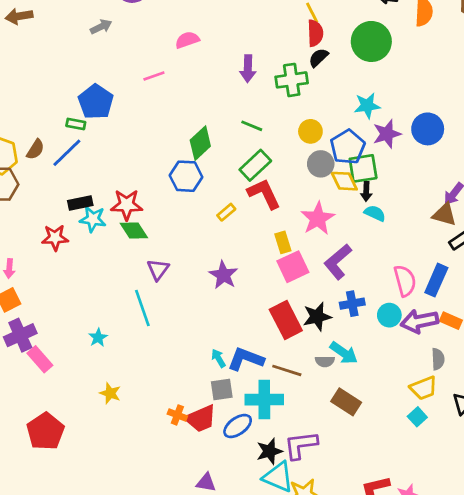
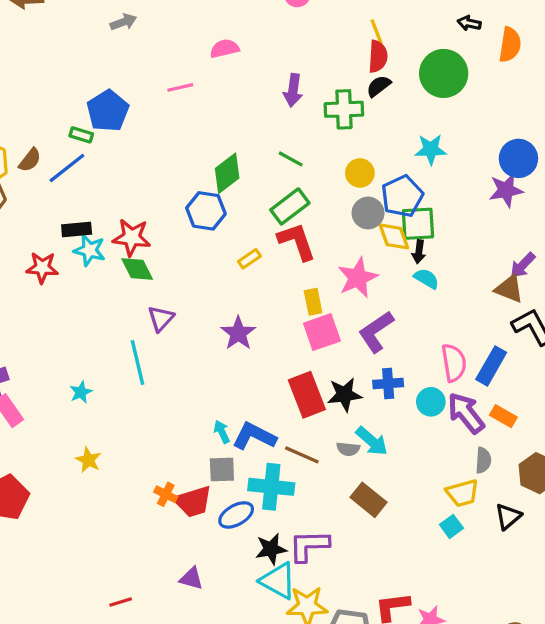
blue circle: (428, 129) -> (518, 158), moved
purple star: (387, 134) -> (506, 190), moved
purple arrow: (419, 321) -> (466, 413), turned 57

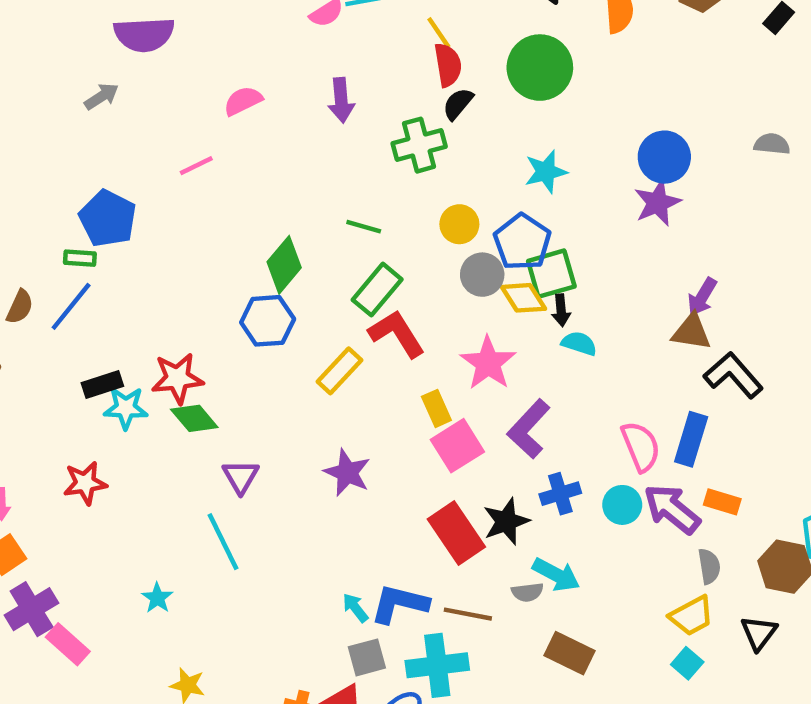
purple arrow: (293, 90) -> (341, 100), moved
yellow rectangle: (249, 259) -> (339, 371), size x1.5
red star: (42, 268) -> (85, 483), moved

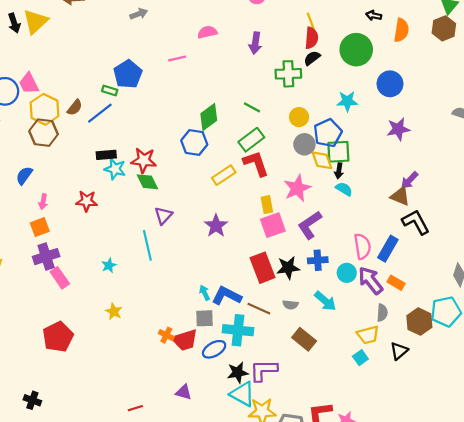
blue circle: (664, 157) -> (390, 84), moved
cyan arrow: (556, 575) -> (325, 301), moved

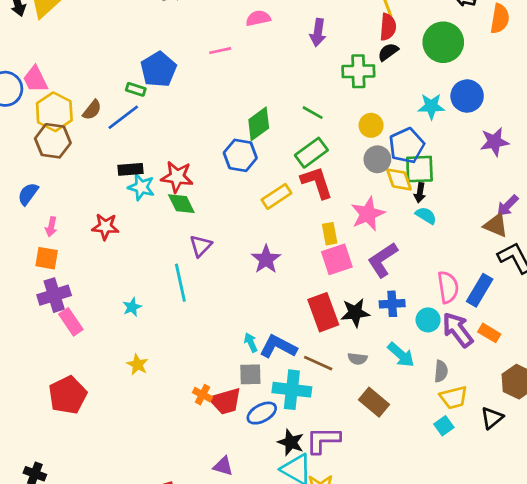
blue circle: (390, 84) -> (467, 96), moved
orange square: (40, 227) -> (47, 258), turned 30
gray semicircle: (382, 313) -> (441, 371), moved
black star: (238, 373) -> (291, 442), turned 30

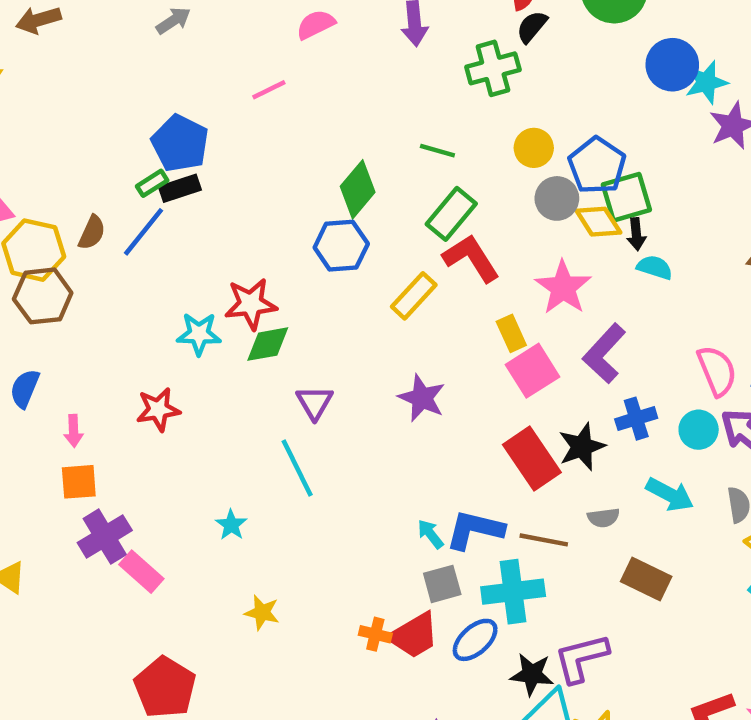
green rectangle: (136, 89) -> (152, 183), turned -36
cyan star: (431, 106) -> (706, 82), moved
black rectangle: (131, 169) -> (180, 188), moved
green diamond: (181, 204) -> (268, 344), turned -60

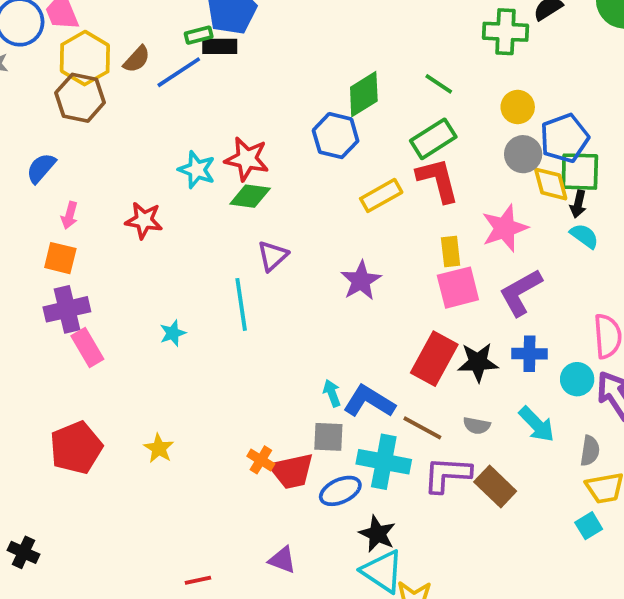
red rectangle: (532, 458) -> (434, 359), turned 45
yellow star: (262, 613) -> (159, 448), moved
purple L-shape: (581, 658) -> (447, 474), moved

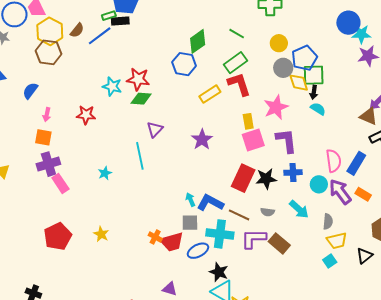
purple L-shape: (521, 292) -> (286, 141), turned 116

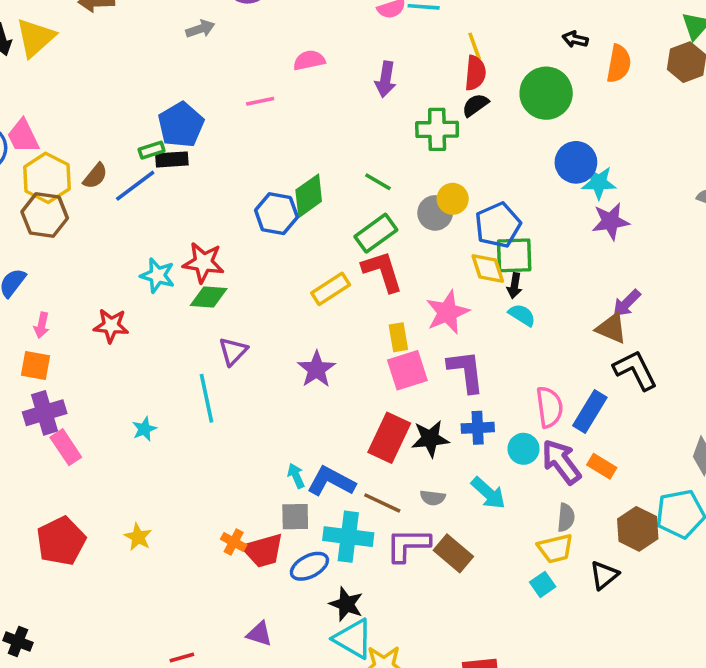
blue hexagon: (184, 64) -> (276, 214), moved
gray circle: (283, 68) -> (435, 213), moved
gray semicircle: (328, 222) -> (566, 518), moved

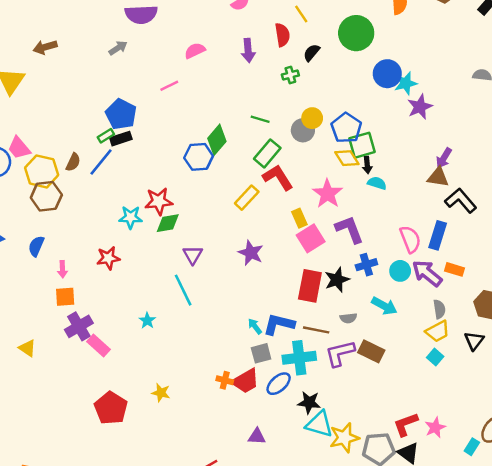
red semicircle: (475, 73) -> (282, 35), moved
green cross: (437, 129) -> (290, 75), size x0.6

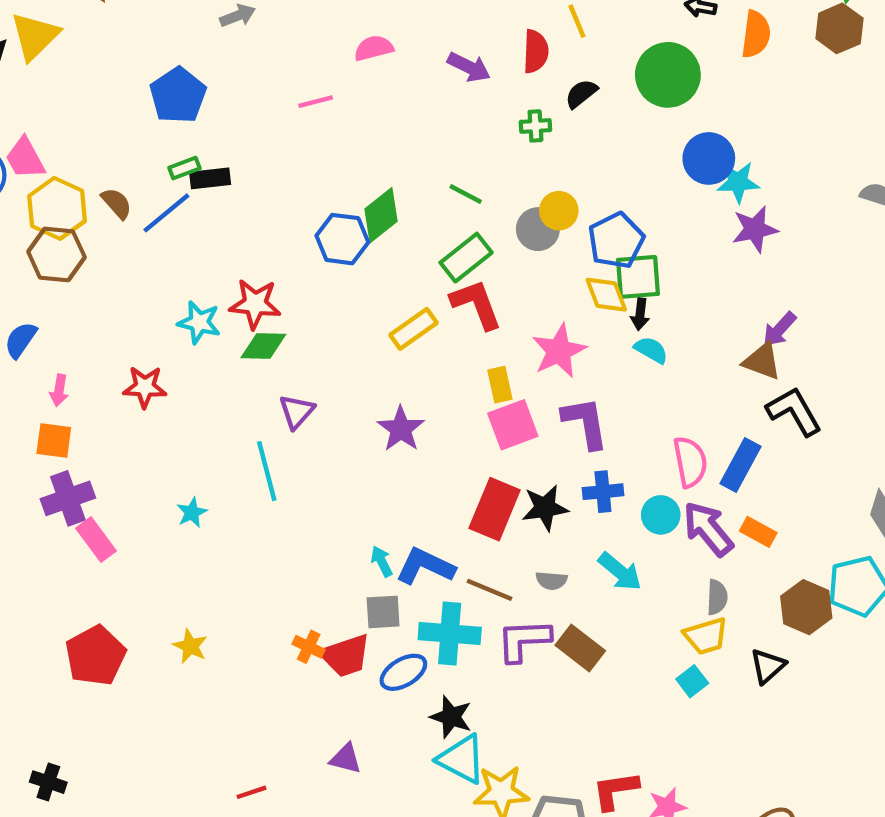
purple arrow: (248, 51) -> (469, 67), turned -70
blue pentagon: (121, 114) -> (178, 95), moved
brown semicircle: (73, 162) -> (117, 203), turned -78

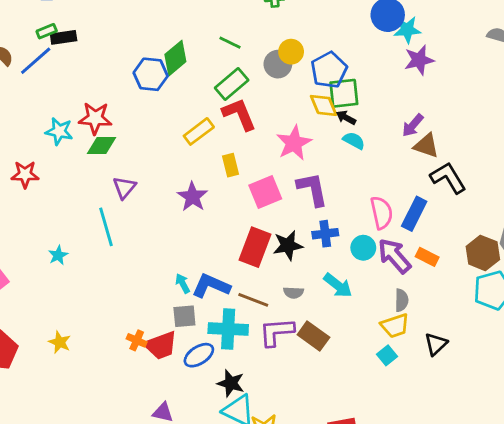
black arrow: (640, 314) -> (346, 118), turned 114
purple arrow: (779, 329) -> (413, 125), moved
yellow rectangle: (500, 385) -> (230, 165), moved
brown hexagon: (806, 607) -> (483, 253), moved

